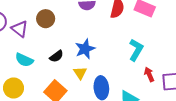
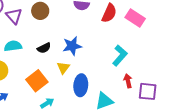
cyan semicircle: (24, 60) -> (13, 46), turned 138

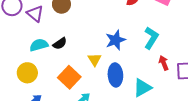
blue star: (72, 46) -> (116, 40), moved
black semicircle: (44, 48) -> (60, 44), moved

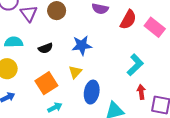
blue star: (116, 40) -> (82, 45), moved
cyan semicircle: (39, 45) -> (14, 42), moved

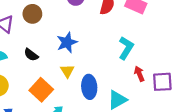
black semicircle: (46, 48) -> (31, 55), turned 72

